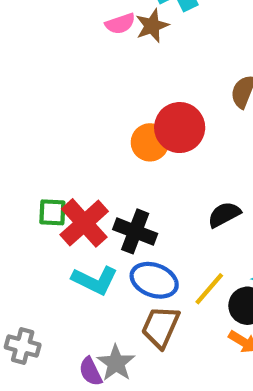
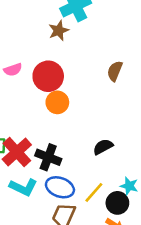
pink semicircle: (120, 24) -> (13, 70), moved
red circle: (180, 128) -> (48, 76), moved

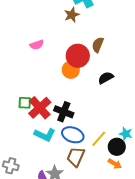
brown semicircle: (115, 71) -> (98, 45), moved
red circle: (48, 76) -> (78, 56), moved
black semicircle: (103, 147) -> (106, 78), moved

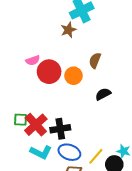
red circle: (78, 56) -> (49, 72), moved
orange circle: (71, 70) -> (74, 76), moved
black cross: (64, 112) -> (60, 129), turned -30

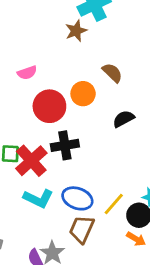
brown semicircle: (95, 60) -> (112, 73), turned 112
red circle: (49, 72) -> (49, 106), moved
black cross: (60, 129) -> (65, 145), moved

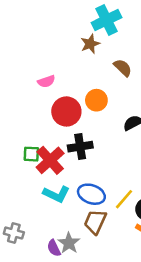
brown semicircle: (112, 73) -> (123, 68), moved

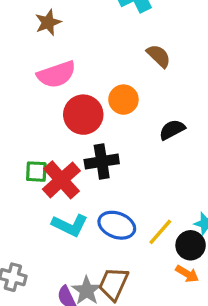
brown star: (90, 44) -> (48, 22), moved
pink semicircle: (46, 81) -> (56, 74), size x1.6
brown trapezoid: (95, 222) -> (113, 284), moved

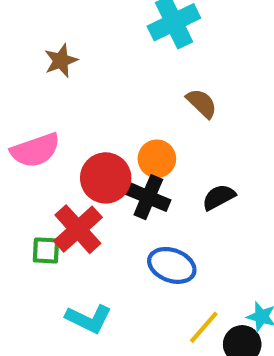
pink semicircle: (56, 74) -> (35, 150), moved
black cross: (102, 162) -> (148, 197), moved, turned 32
red cross: (61, 180) -> (78, 229), moved
blue ellipse: (117, 225) -> (172, 265), moved

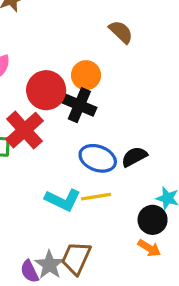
black semicircle: (219, 197) -> (134, 157), moved
cyan L-shape: (89, 319) -> (63, 200), moved
yellow line: (204, 327) -> (96, 197), moved, turned 40

